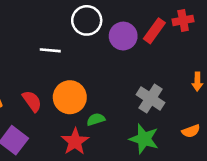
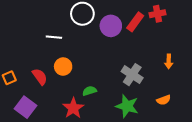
orange circle: (70, 97) -> (63, 67), moved, size x0.7

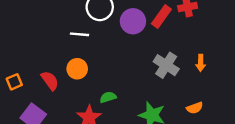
white line: (54, 37) -> (80, 34), moved
gray cross: (132, 75) -> (166, 65), moved

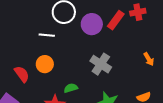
orange arrow: (201, 63) -> (149, 59), turned -32
gray cross: (166, 65) -> (101, 64), moved

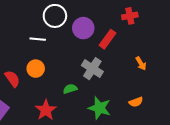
red rectangle: (116, 20) -> (108, 39), moved
green semicircle: (71, 88) -> (70, 89), moved

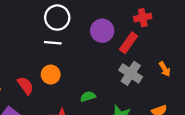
white circle: (55, 16) -> (57, 18), moved
red cross: (130, 16) -> (143, 18), moved
gray cross: (92, 69) -> (131, 73), moved

